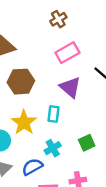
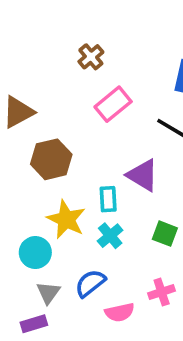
purple triangle: (70, 87) -> (143, 175), moved
green square: (87, 143) -> (165, 234), turned -35
cyan cross: (53, 148) -> (110, 236), moved

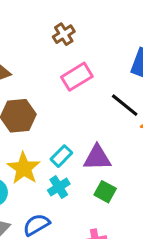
purple triangle: (143, 175) -> (97, 158), moved, turned -40
cyan rectangle: (108, 199) -> (61, 156), turned 40

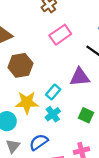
purple triangle: (97, 158) -> (80, 77), moved
yellow star: (24, 168) -> (27, 102), turned -30

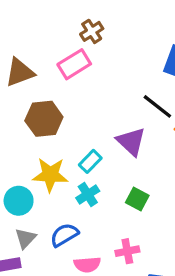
pink rectangle: (60, 35) -> (74, 64), moved
purple triangle: (80, 77) -> (131, 142), turned 45

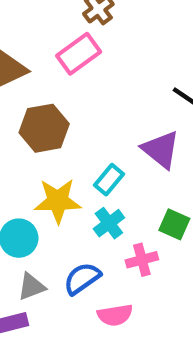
gray triangle: (25, 238) -> (31, 287), turned 30
pink cross: (127, 251) -> (142, 260), moved

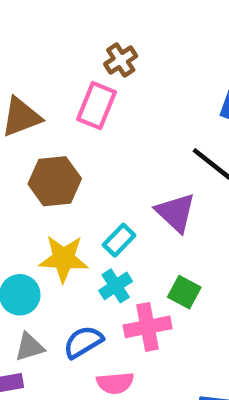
pink rectangle: (79, 54) -> (97, 106), turned -36
pink cross: (142, 260) -> (148, 327), size x1.4

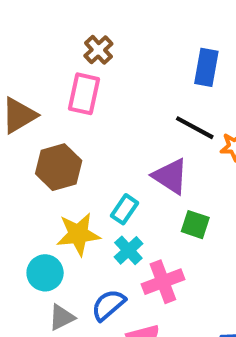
green square: (184, 292) -> (195, 225), moved

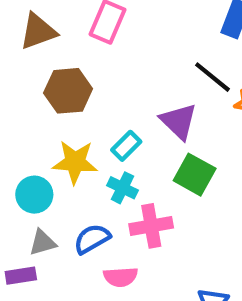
green square: (195, 225) -> (195, 175), size x1.4
cyan cross: (128, 250) -> (122, 188), turned -32

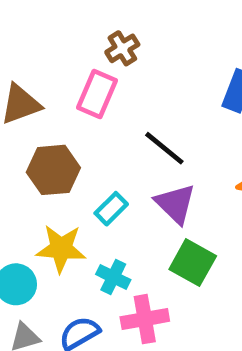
black line: (212, 77) -> (164, 148), moved
cyan rectangle: (126, 146) -> (111, 209), moved

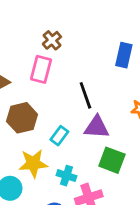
black line: (164, 148) -> (85, 95), turned 40
purple triangle: (175, 204) -> (97, 127), turned -32

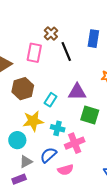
brown cross: (52, 40) -> (51, 34), moved
black line: (85, 95) -> (66, 52), moved

